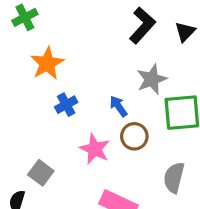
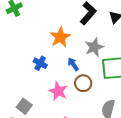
orange star: (47, 63) -> (60, 37), moved
blue cross: (66, 105) -> (40, 63), turned -32

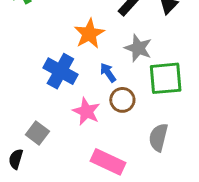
gray star: (94, 47) -> (138, 48), turned -30
blue cross: (40, 63) -> (60, 71), size x1.6

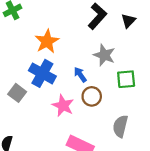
orange star: (89, 34) -> (47, 41), moved
green square: (166, 78) -> (126, 79), size x0.7
gray square: (37, 133) -> (17, 93), moved

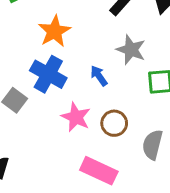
brown circle: (92, 96) -> (114, 123), moved

